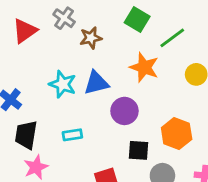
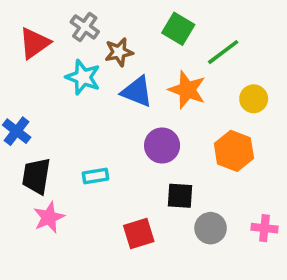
blue triangle: (96, 83) -> (137, 92), moved, turned 36
cyan star: (63, 84) -> (83, 77), moved
orange hexagon: (177, 133) -> (234, 151), moved

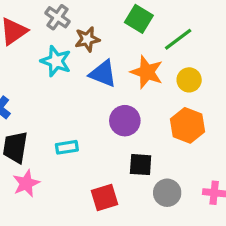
yellow circle: (254, 99) -> (189, 80), moved

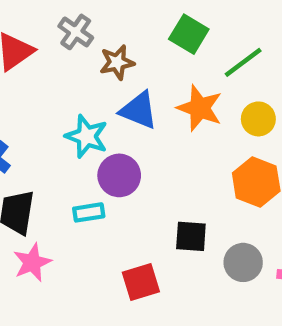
cyan star: (56, 61) -> (87, 136), moved
purple circle: (125, 121) -> (119, 175), moved
gray circle: (167, 193) -> (243, 262), moved

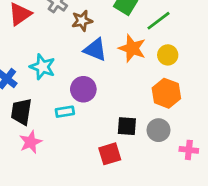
cyan star: (87, 136) -> (42, 67), moved
gray circle: (243, 262) -> (158, 130), moved
red square: (141, 282) -> (110, 154), moved

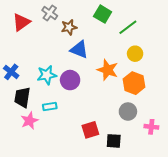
orange star: (132, 48) -> (108, 70), moved
cyan star: (42, 67) -> (47, 75), moved, turned -30
cyan rectangle: (65, 112) -> (50, 106), moved
black square: (127, 126) -> (114, 141), moved

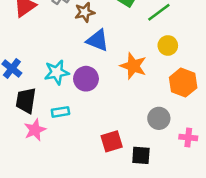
orange hexagon: (134, 83) -> (183, 83), moved

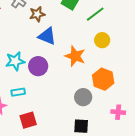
orange hexagon: (183, 83) -> (103, 79), moved
gray circle: (159, 118) -> (83, 97), moved
red square: (112, 141) -> (28, 120), moved

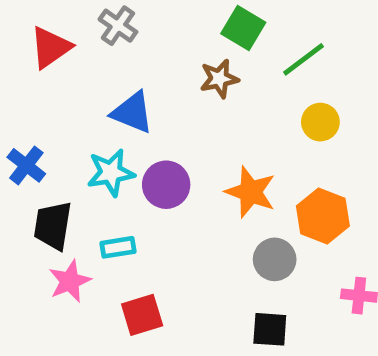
brown star: (37, 14) -> (219, 79), moved
blue triangle: (47, 36) -> (132, 112), moved
orange star: (75, 56) -> (251, 192), moved

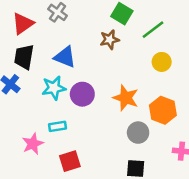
black trapezoid: (53, 226) -> (24, 57), moved

